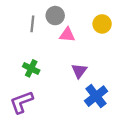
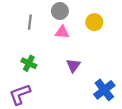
gray circle: (55, 16) -> (60, 11), moved
blue cross: (96, 96) -> (104, 90), moved

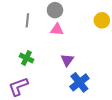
yellow circle: (94, 22) -> (102, 20), moved
blue cross: (104, 90) -> (79, 82), moved

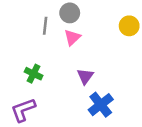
gray line: (27, 20) -> (45, 26), moved
pink triangle: (57, 29) -> (72, 37), turned -48

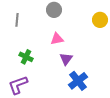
gray line: (45, 26) -> (17, 20), moved
pink triangle: (72, 37) -> (57, 39), moved, turned 32

